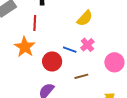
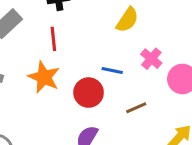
pink cross: (87, 45) -> (151, 59), moved

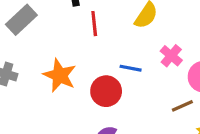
red line: (53, 39) -> (94, 24), moved
brown line: (136, 108) -> (182, 106), moved

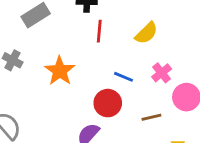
red circle: (106, 91) -> (108, 103), moved
brown line: (182, 106) -> (151, 117), moved

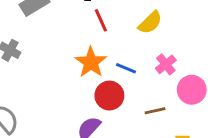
red line: (99, 31) -> (101, 20), turned -30
orange star: (60, 71) -> (91, 62), moved

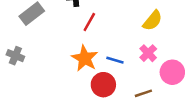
red line: (101, 20) -> (89, 22), turned 60
yellow semicircle: (150, 23) -> (153, 21), moved

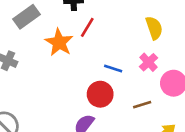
yellow semicircle: (153, 21) -> (154, 28), turned -60
orange star: (85, 58) -> (59, 42), moved

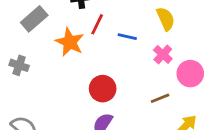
blue line: (113, 69) -> (127, 37), moved
red circle: (100, 94) -> (103, 89), moved

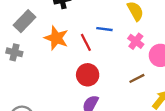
red line: (97, 24) -> (86, 42), moved, turned -48
gray cross: (19, 65) -> (14, 52), moved

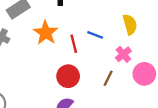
brown line: (137, 78) -> (108, 78), moved, turned -49

